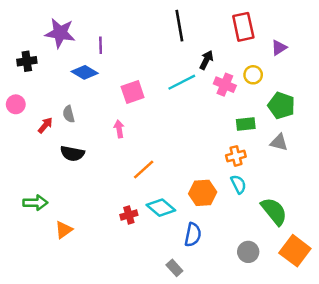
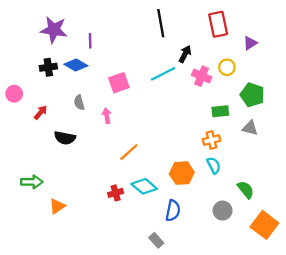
black cross: (27, 61) -> (48, 67), moved
gray semicircle: (69, 114) -> (79, 103), moved
green semicircle: (274, 211) -> (246, 190), size x0.7
gray circle: (248, 252) -> (223, 211), moved

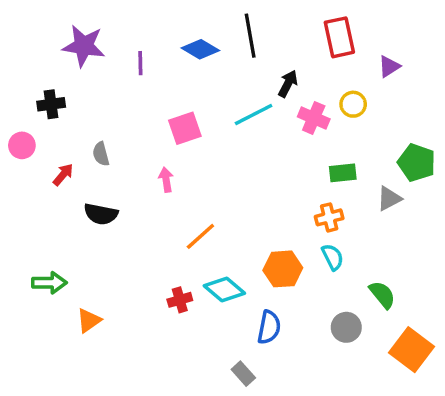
blue diamond: (76, 65) -> (200, 49), moved
black cross: (48, 67) -> (51, 104), moved
green pentagon: (252, 95) -> (417, 163), moved
gray semicircle: (79, 103) -> (101, 154), moved
gray triangle: (250, 128) -> (389, 199), turned -42

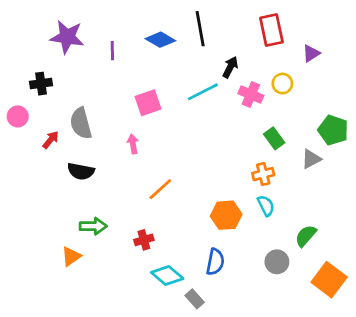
gray semicircle: (101, 154) -> (81, 123), size x1.6
green rectangle: (343, 173) -> (274, 138), turned 60
green arrow: (49, 283) -> (93, 226), moved
cyan diamond: (224, 290) -> (167, 276), moved
green semicircle: (382, 295) -> (306, 236), turned -100

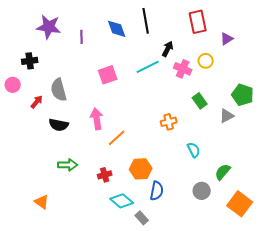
blue diamond: (160, 40) -> (117, 29), turned 40
pink arrow: (133, 144) -> (97, 119), moved, size x1.5
orange cross: (263, 174) -> (169, 122), moved
orange hexagon: (226, 215) -> (141, 169), moved
orange triangle: (71, 256) -> (42, 202), moved, turned -49

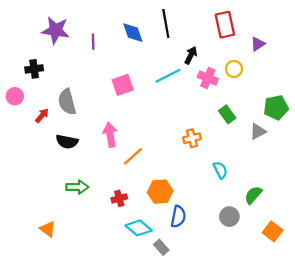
green pentagon: (243, 95) -> (276, 108), turned -30
orange square: (240, 204) -> (273, 231), size x0.7

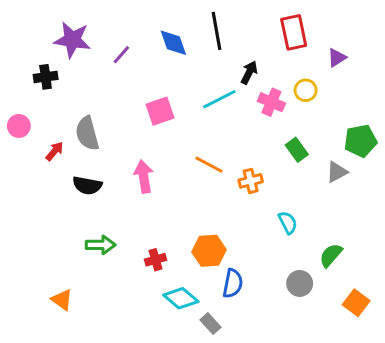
purple line: (93, 42) -> (121, 55), turned 42
black cross: (34, 69) -> (46, 77), moved
orange line: (133, 156) -> (209, 165), moved, turned 70

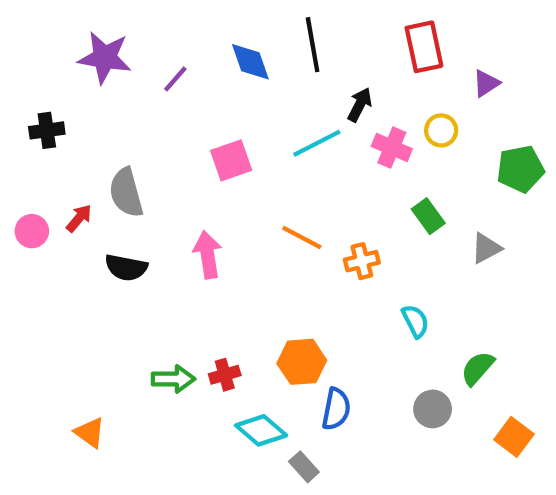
black cross: (46, 77) -> (47, 130), moved
pink circle: (19, 126) -> (32, 231), moved
green pentagon: (361, 141) -> (520, 169), moved
green arrow: (101, 245) -> (173, 379), moved

